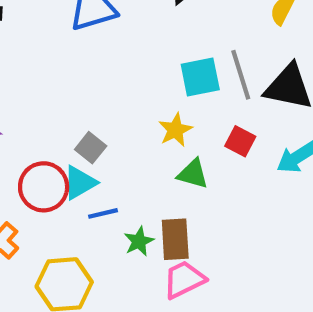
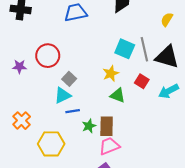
cyan square: (200, 77) -> (125, 49), turned 30
red circle: (44, 187) -> (48, 56), moved

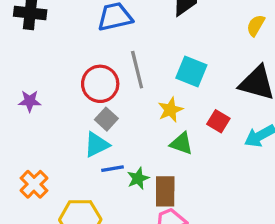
gray line: (144, 49) -> (137, 70), moved
red circle: (48, 56) -> (100, 84), moved
green star: (89, 126) -> (138, 178), moved

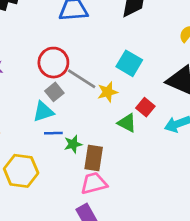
gray line: (137, 70) -> (82, 79), moved, turned -52
green triangle: (181, 143) -> (127, 123), moved

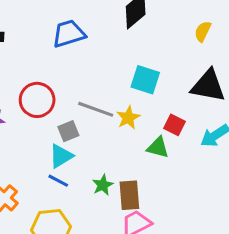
red circle: (53, 63) -> (37, 100), moved
gray square: (54, 92) -> (68, 131), turned 30
blue line: (53, 133) -> (58, 181), moved, turned 42

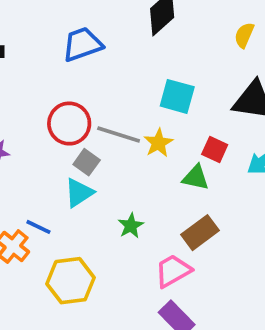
red circle: (37, 100) -> (69, 124), moved
gray square: (68, 131) -> (87, 162), turned -30
blue line: (58, 181) -> (38, 227), moved
brown rectangle: (129, 195) -> (200, 233), moved, turned 60

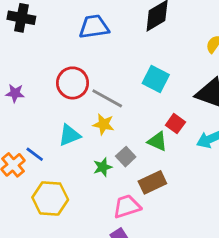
yellow star: (158, 143) -> (104, 124), moved, turned 30
gray square: (87, 162) -> (126, 157), moved

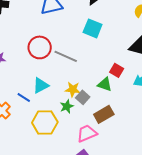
cyan square: (156, 79) -> (93, 28), moved
yellow star: (104, 124) -> (73, 89), moved
blue line: (35, 154) -> (24, 98), moved
yellow hexagon: (50, 198) -> (45, 122), moved

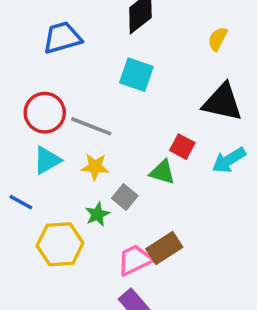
cyan triangle: (41, 85) -> (47, 160), moved
yellow star: (73, 89) -> (95, 167), moved
brown rectangle: (104, 114) -> (164, 248), moved

